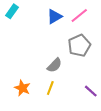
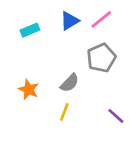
cyan rectangle: (12, 11) -> (30, 30), moved, turned 32
orange star: (22, 88) -> (29, 90), moved

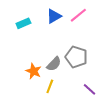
gray pentagon: (101, 58) -> (76, 57), moved, turned -30
orange star: (29, 90) -> (34, 71), moved

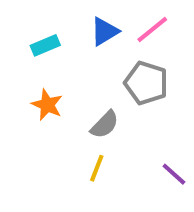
gray pentagon: (76, 57) -> (146, 83), moved
orange star: (34, 71) -> (47, 105), moved

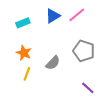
gray pentagon: (146, 83) -> (84, 51), moved
yellow line: (97, 168) -> (27, 74), moved

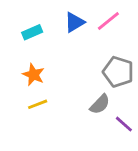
gray semicircle: (53, 63) -> (100, 104), moved
yellow line: (27, 74) -> (38, 104), turned 48

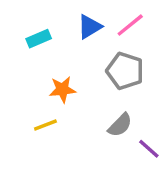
gray pentagon: (118, 72) -> (125, 71), moved
orange star: (33, 75) -> (62, 89), moved, turned -30

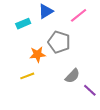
blue triangle: (90, 27) -> (46, 11), moved
gray pentagon: (125, 71) -> (59, 42), moved

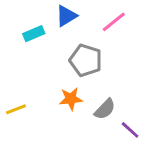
orange star: (38, 54) -> (71, 99), moved
yellow line: (27, 76) -> (16, 109), moved

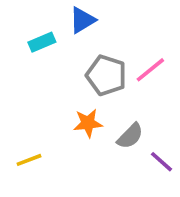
pink line: (114, 22) -> (150, 70), moved
yellow line: (16, 109) -> (29, 160), moved

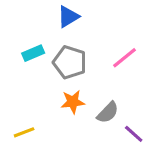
cyan rectangle: (42, 42) -> (33, 53), moved
gray pentagon: (106, 75) -> (70, 62), moved

